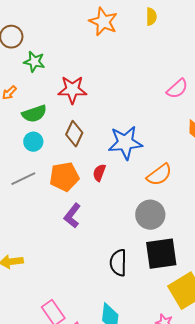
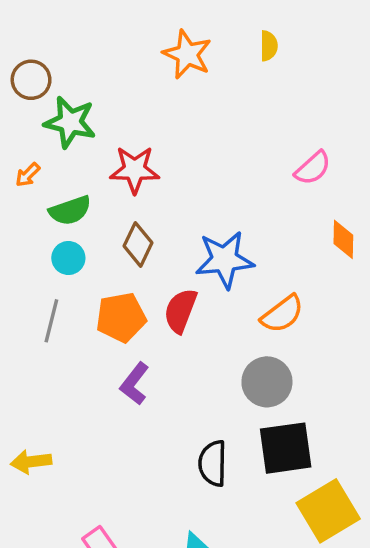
green star: (34, 62) -> (70, 122), size x1.4
red semicircle: (99, 173) -> (180, 311), size x1.5
gray line: (23, 179) -> (51, 321), turned -50

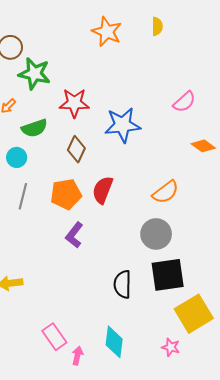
orange diamond: (343, 239) -> (203, 146), turned -55
cyan circle: (68, 258) -> (17, 157), moved
blue star: (225, 260) -> (123, 125), moved

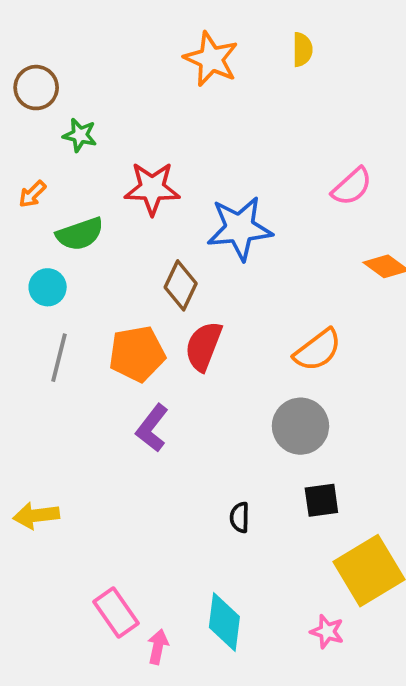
green star: (34, 74) -> (80, 135), size x0.6
brown diamond: (76, 149) -> (181, 285), moved
black square: (168, 275) -> (321, 500), size x0.6
black semicircle: (123, 284) -> (240, 517), size x0.6

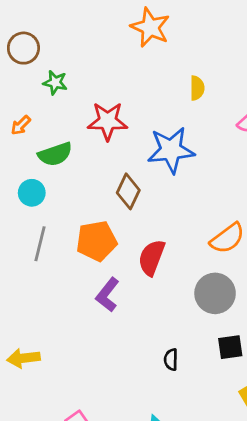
yellow semicircle: (302, 50) -> (197, 88), moved
red semicircle: (203, 346) -> (152, 258), moved

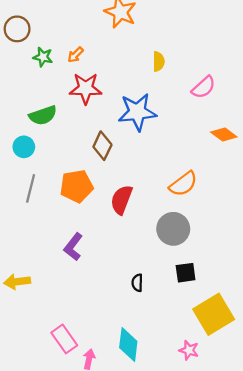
orange arrow: (21, 125) -> (75, 55), moved
purple L-shape: (108, 295) -> (73, 247), moved

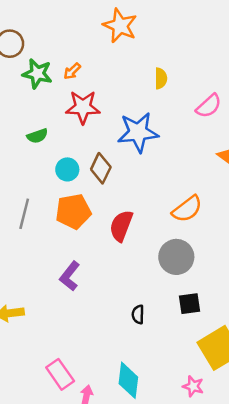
green star: (43, 57) -> (37, 74), size x1.4
green semicircle: (43, 115) -> (37, 136), size x0.7
cyan circle: (24, 147) -> (67, 169), moved

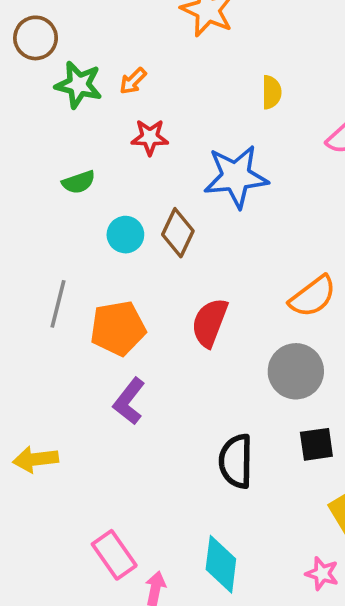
red star: (83, 107) -> (150, 137), size x0.7
orange pentagon: (73, 211) -> (118, 328), moved
black semicircle: (138, 314) -> (236, 461), size x1.8

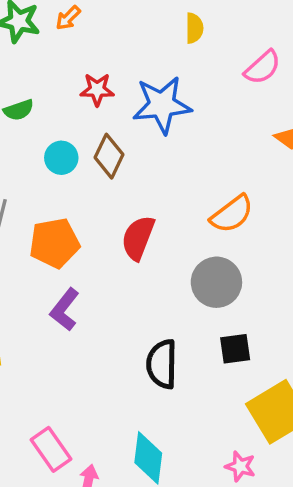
red star: (150, 137) -> (97, 90), moved

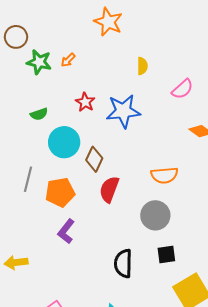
red star: (97, 90) -> (85, 102), turned 30
brown diamond: (109, 156) -> (94, 159), moved
cyan circle: (61, 158) -> (64, 142), size x1.6
orange semicircle: (232, 214) -> (164, 175), turned 32

